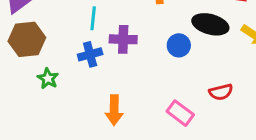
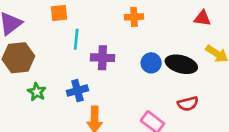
black ellipse: (210, 24) -> (181, 64), moved
blue cross: (90, 54) -> (77, 91), moved

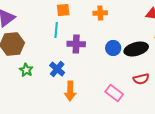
orange square: (59, 13) -> (63, 10), moved
black ellipse: (181, 64) -> (136, 49), turned -30
blue cross: (77, 91) -> (57, 69), turned -35

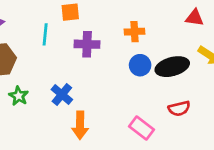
orange cross: (100, 13) -> (135, 32), moved
cyan line: (56, 30) -> (45, 34), moved
purple cross: (76, 44) -> (87, 44), moved

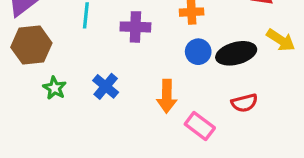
orange arrow: (80, 125) -> (167, 96), moved

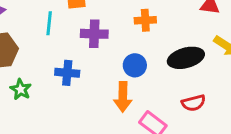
blue circle: (198, 52) -> (135, 65), moved
blue cross: (106, 86) -> (67, 73), moved, turned -35

